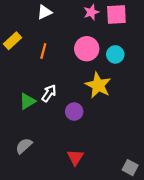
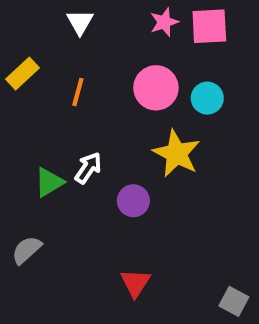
white triangle: (44, 12) -> (80, 22), turned -35
gray semicircle: (24, 146) -> (27, 250), moved

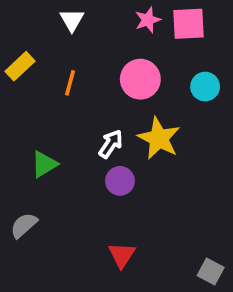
cyan circle: (207, 98) -> (205, 87), moved
white arrow: (88, 168) -> (111, 144), moved

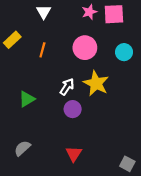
gray semicircle: (24, 225) -> (22, 148), moved

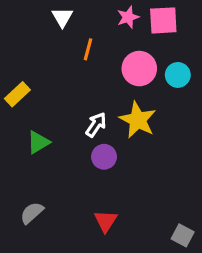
yellow rectangle: (12, 40) -> (17, 94), moved
pink circle: (85, 48) -> (139, 69), moved
orange line: (42, 50) -> (88, 49), moved

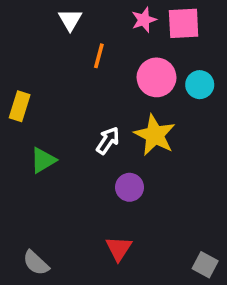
yellow rectangle: (17, 94) -> (20, 106), turned -30
purple circle: (104, 157) -> (129, 187), moved
gray semicircle: (32, 213) -> (36, 263), moved, turned -95

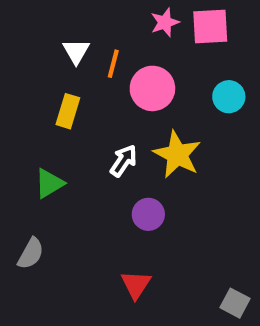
white triangle: (70, 20) -> (76, 51), moved
pink circle: (157, 77) -> (152, 88), moved
yellow rectangle: (20, 106) -> (68, 111), moved
gray semicircle: (36, 263) -> (31, 254), moved, turned -104

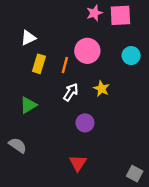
white triangle: (76, 51) -> (28, 38), moved, turned 35
orange line: (113, 64) -> (65, 65), moved
yellow star: (177, 154) -> (102, 89), size x0.6
gray semicircle: (31, 254) -> (18, 145), turned -84

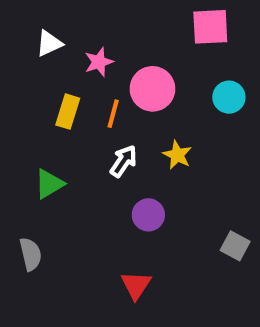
pink star: (94, 13) -> (99, 62), moved
white triangle: (28, 38) -> (49, 43), moved
gray semicircle: (18, 145) -> (31, 254), turned 42
gray square: (135, 174) -> (235, 246), moved

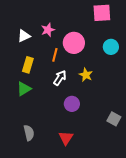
white triangle: (49, 43) -> (24, 36), moved
yellow rectangle: (68, 112) -> (28, 65), moved
gray semicircle: (31, 254) -> (29, 133), moved

